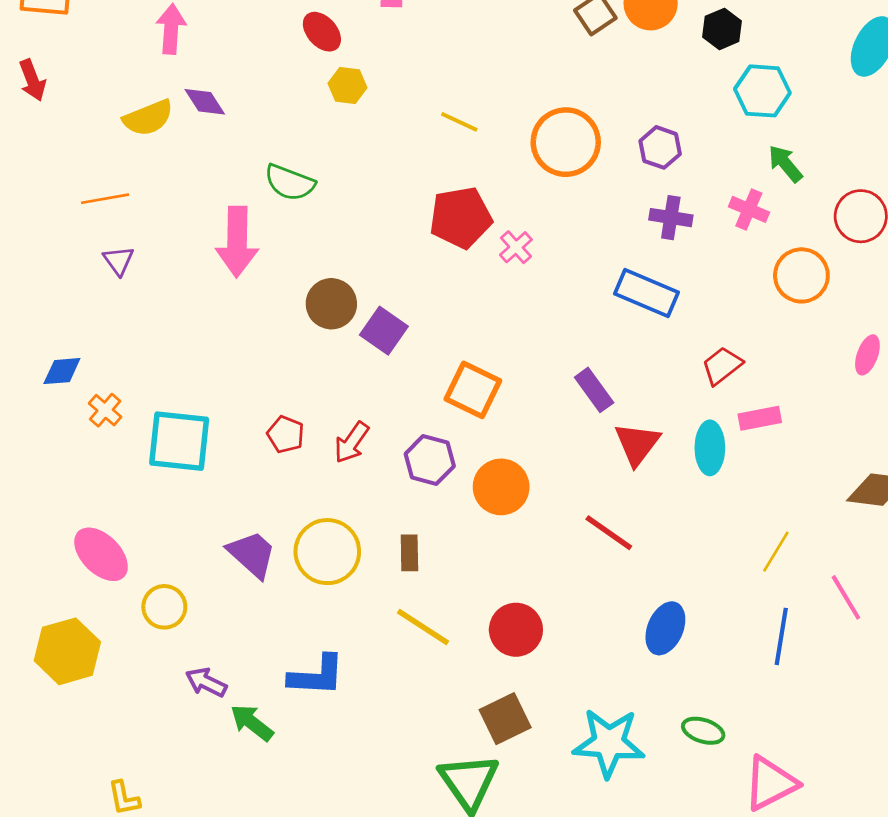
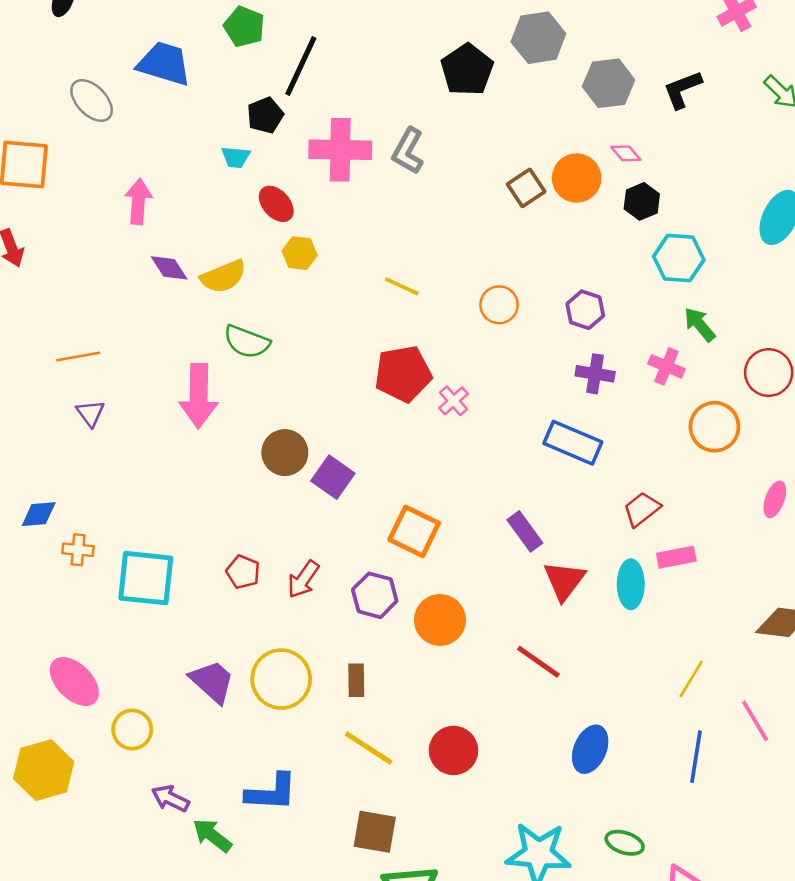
yellow semicircle: (148, 118) -> (223, 277), moved
orange circle: (566, 142) -> (499, 305), size x0.6
orange cross: (105, 410) -> (78, 550), turned -36
brown square: (505, 719) -> (375, 832), moved, turned 36

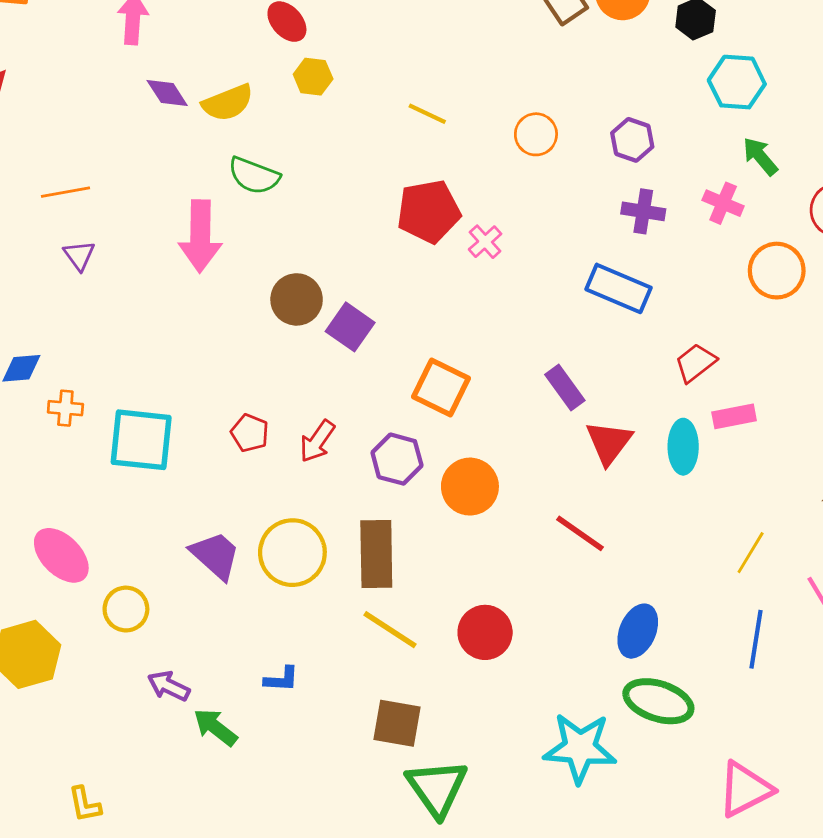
brown rectangle: (356, 680) -> (376, 554), size x1.8
blue L-shape: (271, 792) -> (281, 679), size x0.6
green ellipse: (625, 843) -> (658, 701), moved, size x1.6

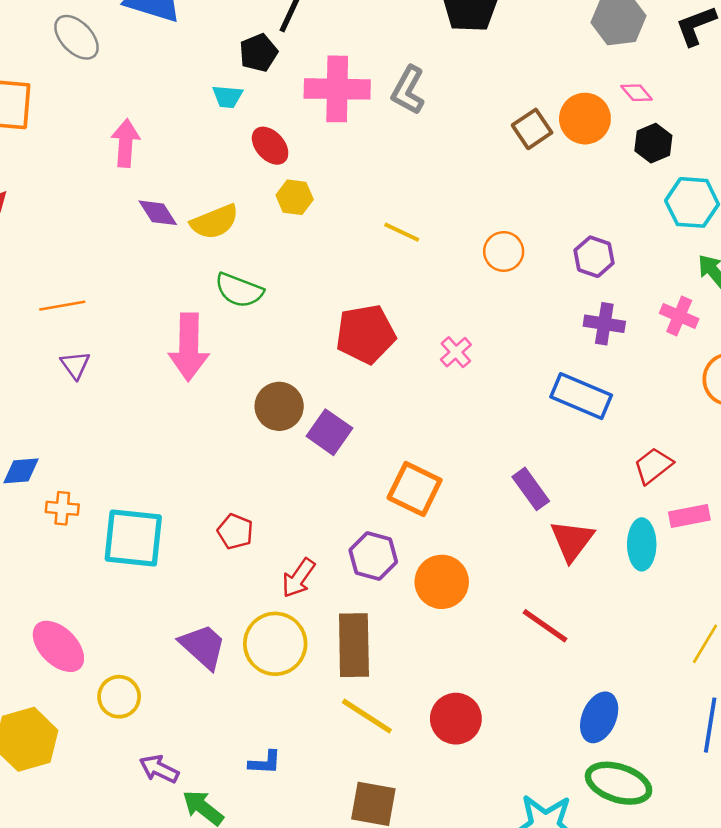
red pentagon: (429, 211) -> (366, 334), moved
red arrow: (317, 441) -> (298, 578), moved

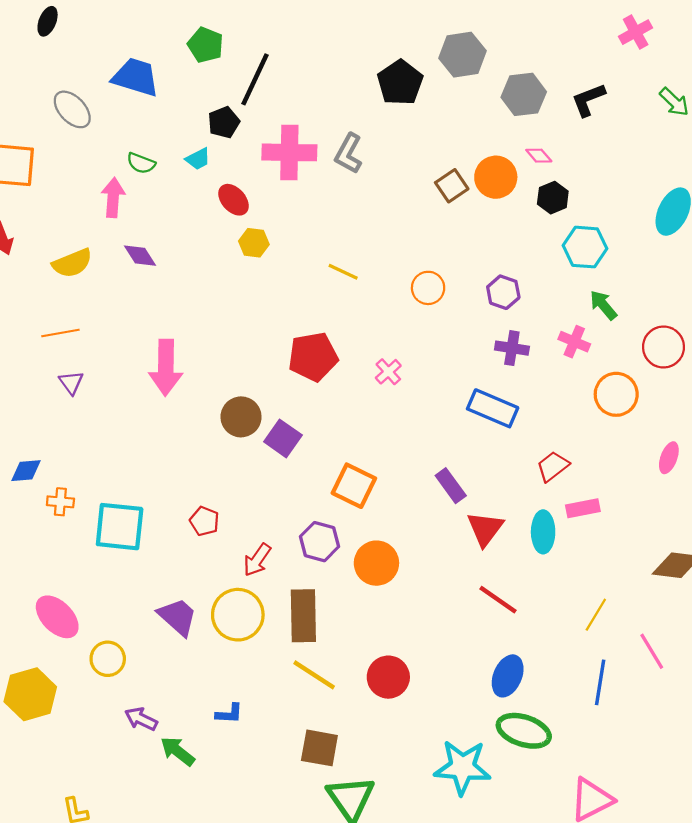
cyan trapezoid: (227, 97) -> (198, 159), turned -32
yellow semicircle: (215, 222) -> (72, 263), moved
green semicircle: (239, 290) -> (141, 163), moved, size x0.7
red line: (545, 626) -> (498, 600), moved

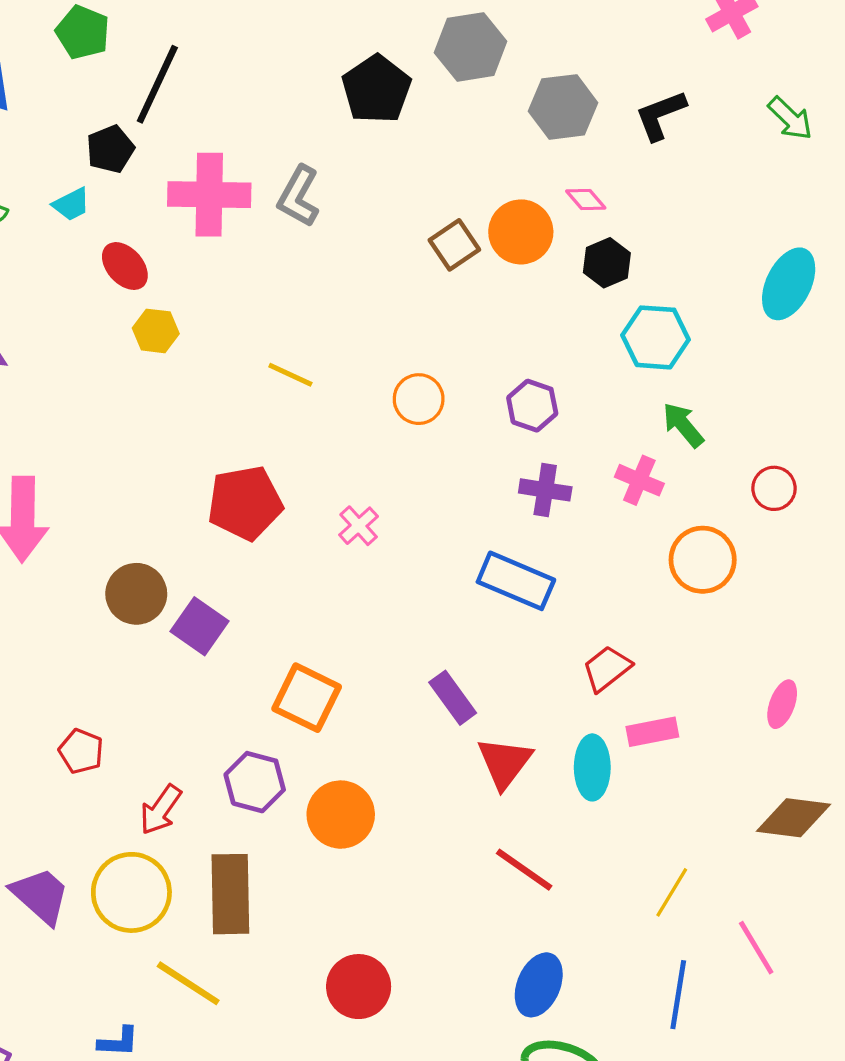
red circle: (663, 347) -> (774, 488), size x0.7
pink ellipse: (669, 458) -> (782, 704), moved
yellow line: (314, 675) -> (188, 983), moved

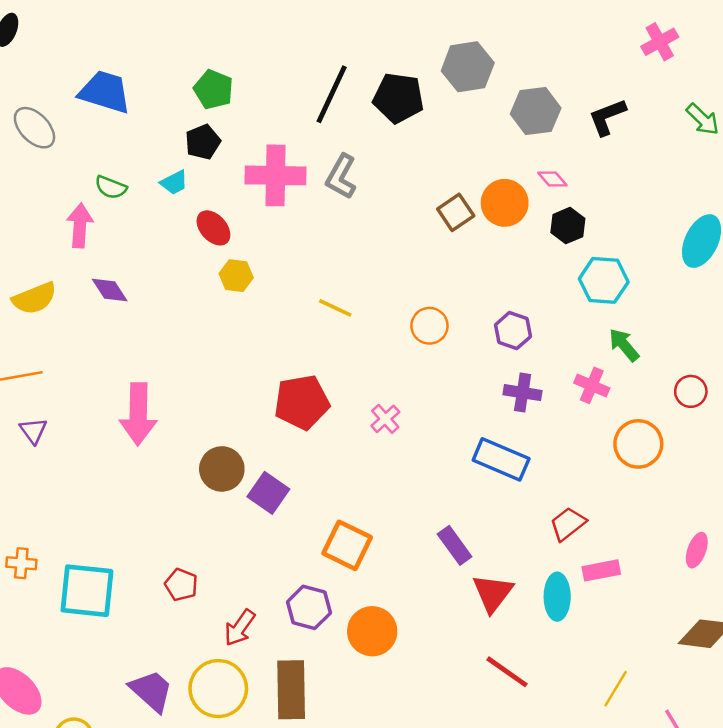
green pentagon: (83, 32) -> (213, 89), moved
black line: (157, 84) -> (332, 94), moved
black pentagon: (376, 89) -> (398, 98), turned -30

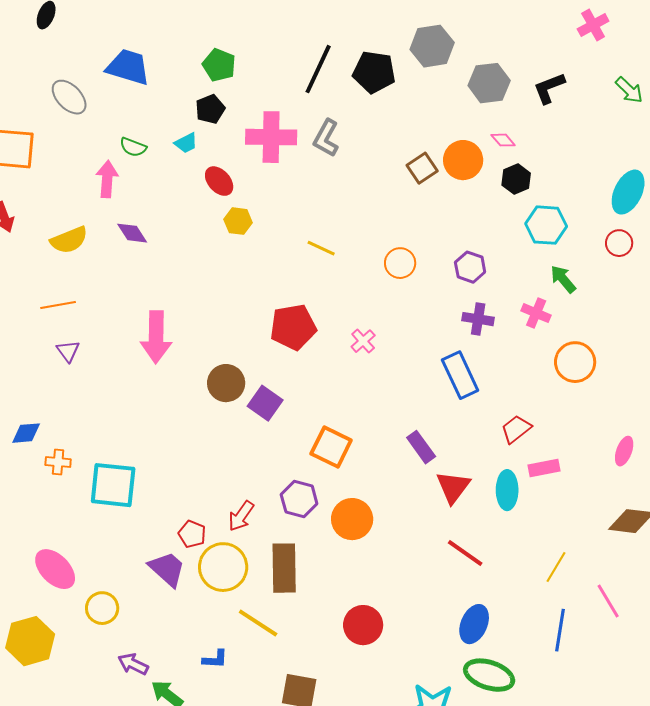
red circle: (691, 391) -> (619, 243), moved
blue rectangle: (501, 459) -> (460, 375), turned 42
red pentagon: (181, 585) -> (192, 534), moved

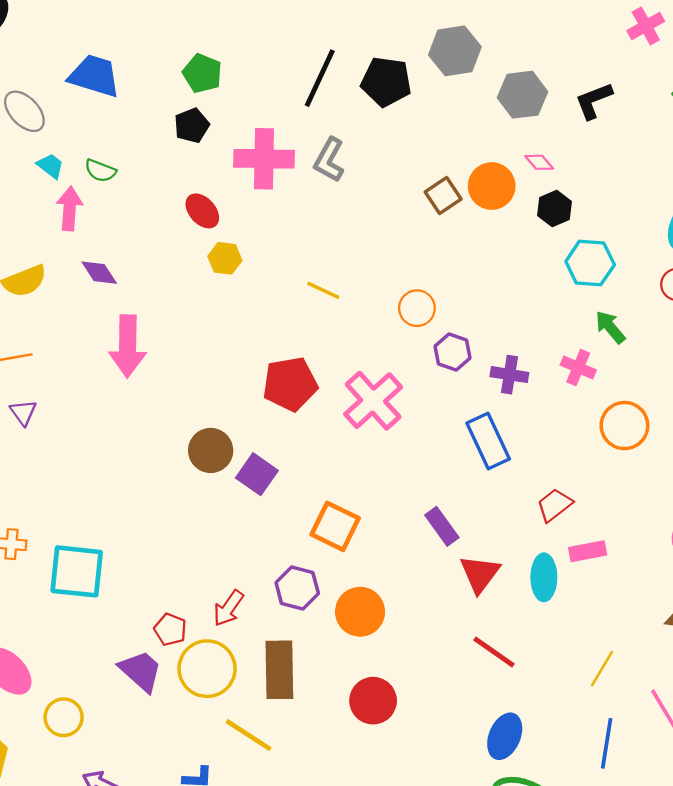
cyan trapezoid: (186, 143) -> (51, 166), moved, turned -115
purple hexagon: (470, 267) -> (453, 352), moved
pink arrow: (156, 337) -> (128, 346), moved
pink cross: (363, 341) -> (373, 401), size x2.0
red circle: (363, 625) -> (373, 701), moved

